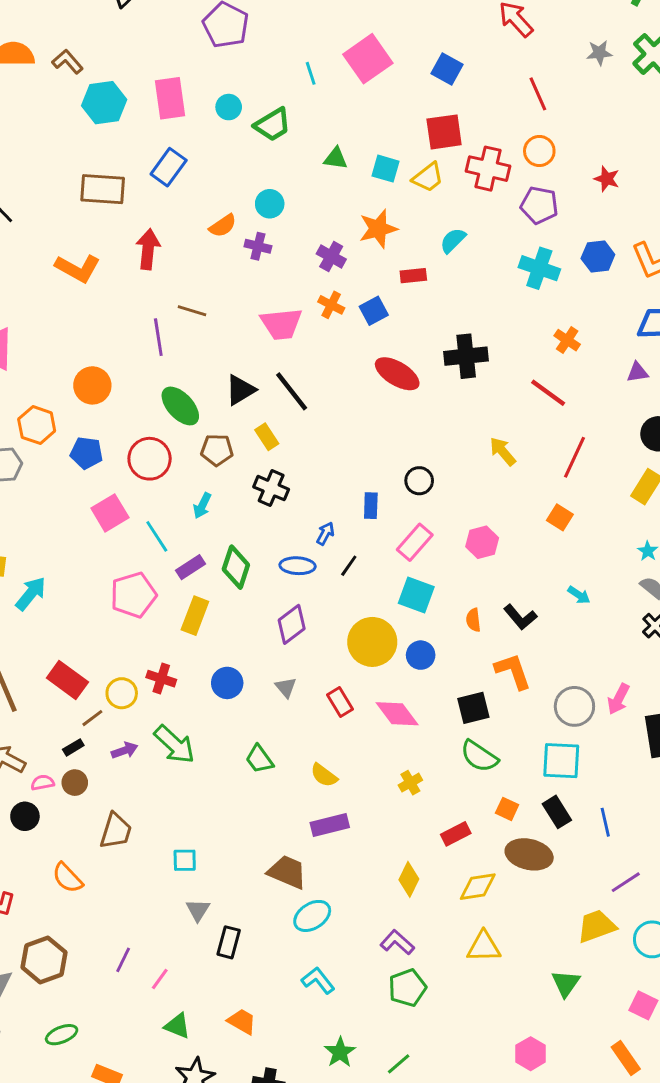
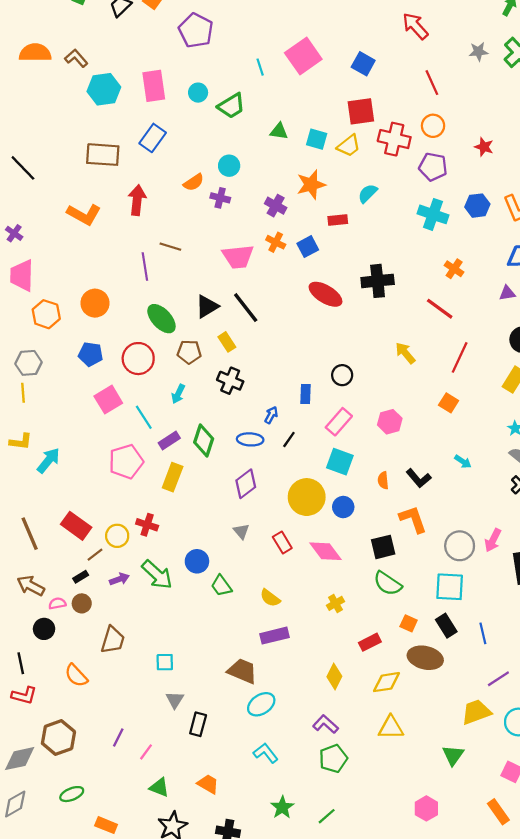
orange hexagon: (37, 425) -> (46, 314), moved
blue circle: (227, 683) -> (197, 561), moved

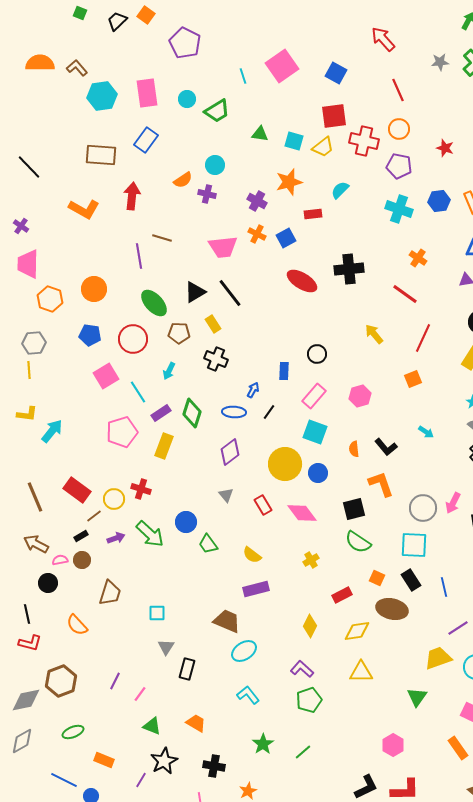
orange square: (449, 403) -> (413, 379), turned 36

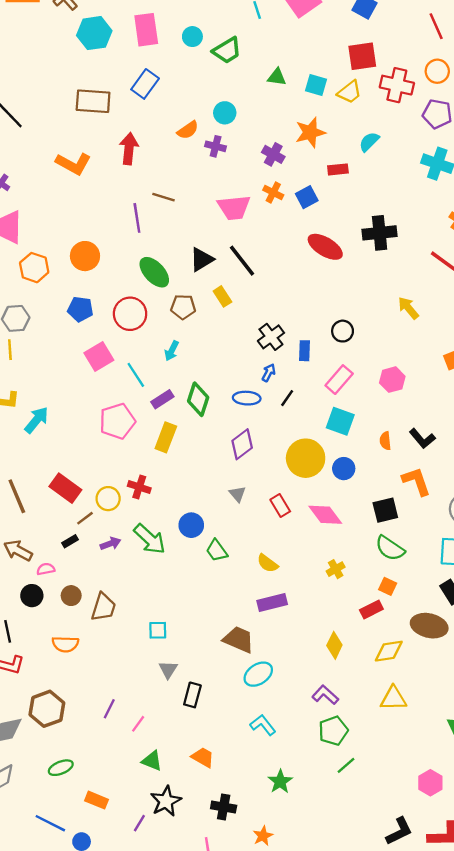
black cross: (216, 359) -> (271, 337), moved, turned 30
brown circle: (82, 560) -> (71, 596), moved
orange square: (377, 578) -> (388, 586), moved
orange semicircle: (77, 625) -> (65, 644), turned -45
green line: (303, 752) -> (346, 765), moved

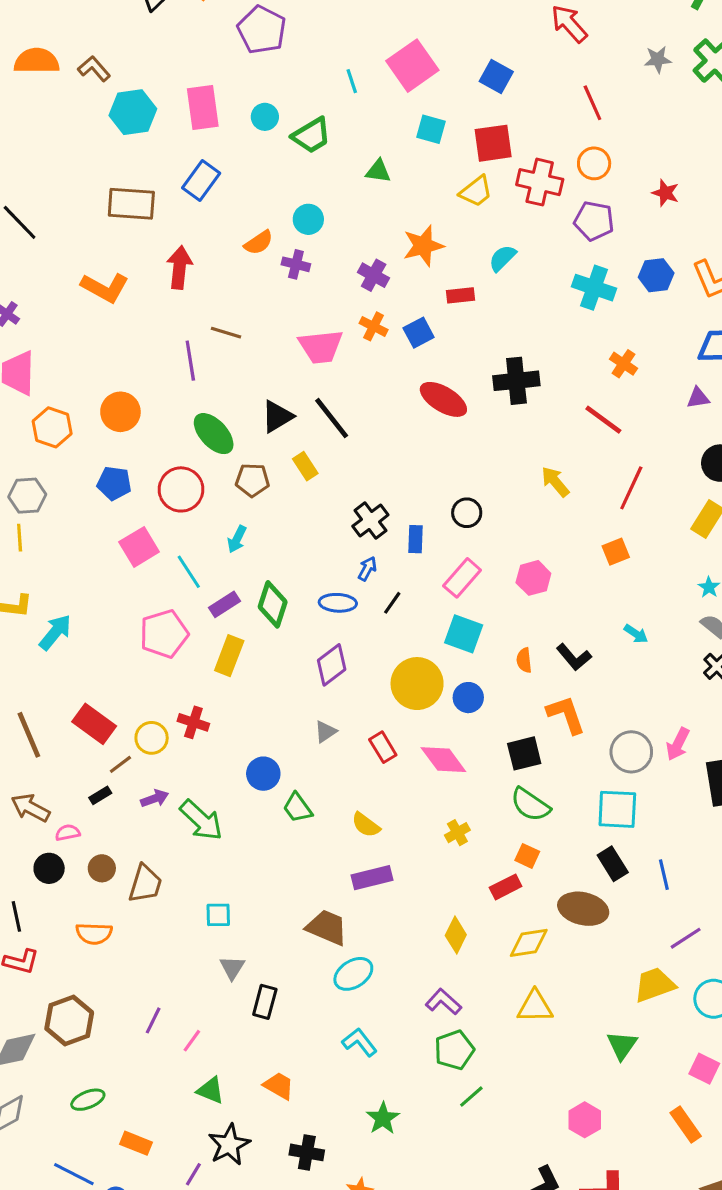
cyan square: (316, 85) -> (431, 129), moved
gray triangle: (237, 494) -> (325, 732), turned 36
green arrow: (150, 539) -> (201, 820), moved

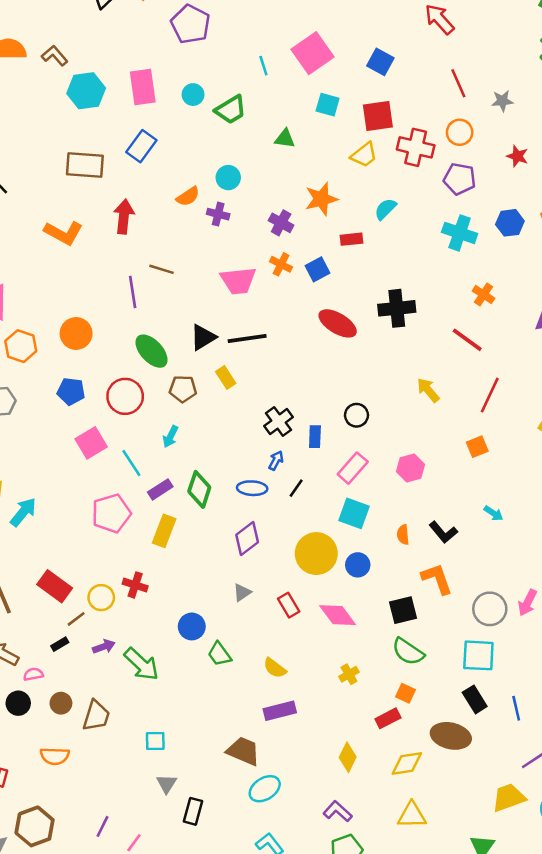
gray star: (658, 59) -> (502, 101), moved
black line: (332, 418) -> (247, 339), turned -60

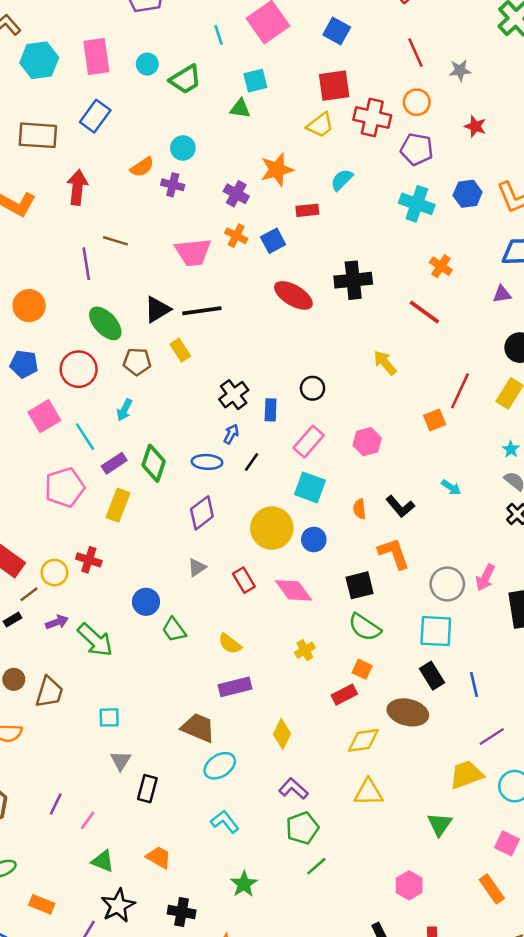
cyan square: (328, 105) -> (255, 81), moved, turned -30
red line: (490, 395) -> (460, 391), moved
yellow diamond: (348, 757) -> (282, 734), moved

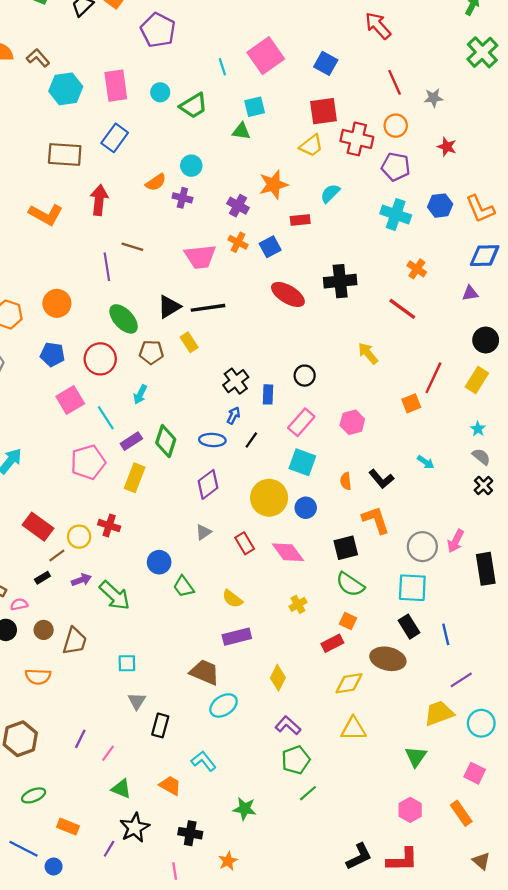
cyan L-shape: (225, 822) -> (204, 761), moved
green star: (244, 884) -> (245, 809), turned -30
pink hexagon: (409, 885) -> (410, 810), moved

